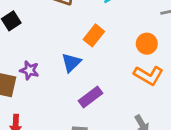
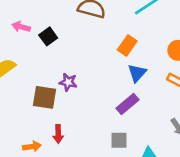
blue triangle: (71, 63) -> (137, 73), moved

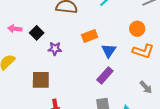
orange rectangle: (127, 46) -> (90, 36), moved, turned 42
purple star: (68, 82) -> (55, 49), moved

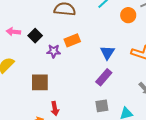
orange circle: (137, 29) -> (128, 15), moved
orange rectangle: (90, 36) -> (72, 40), moved

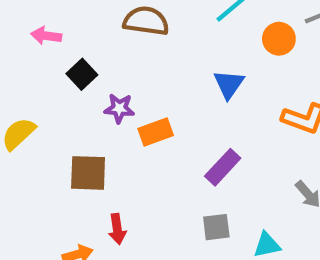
pink arrow: (13, 32) -> (46, 36), moved
orange rectangle: (72, 40) -> (156, 132), moved
blue triangle: (107, 53) -> (229, 84), moved

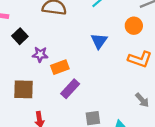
orange circle: (279, 39) -> (134, 26), moved
purple rectangle: (223, 167) -> (70, 89), moved

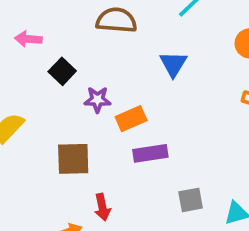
blue triangle: (99, 41) -> (173, 64), moved
purple rectangle: (70, 89) -> (150, 153), turned 42

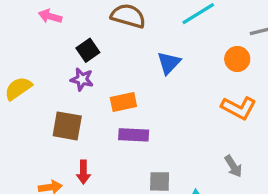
black square: (62, 71) -> (88, 50), moved
purple star: (97, 100) -> (82, 79), moved

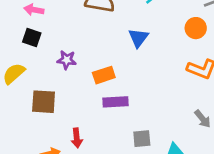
black square: (88, 50) -> (32, 38), moved, turned -30
brown square: (67, 126) -> (44, 102), moved

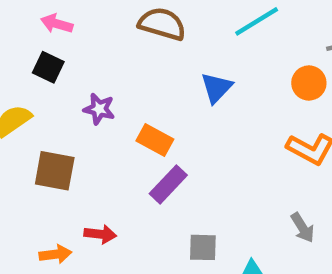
orange rectangle: (104, 75) -> (155, 140), turned 40
purple rectangle: (115, 102) -> (168, 184), turned -50
red arrow: (77, 138) -> (100, 234), turned -84

